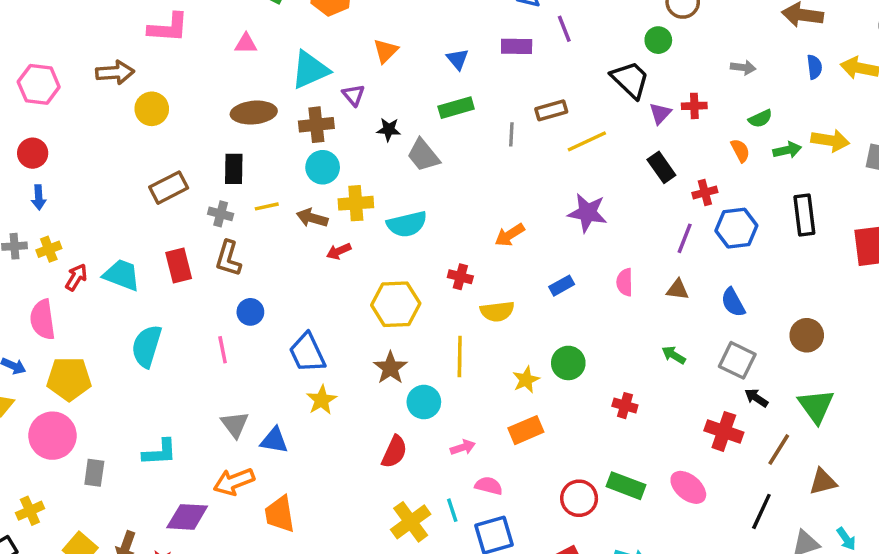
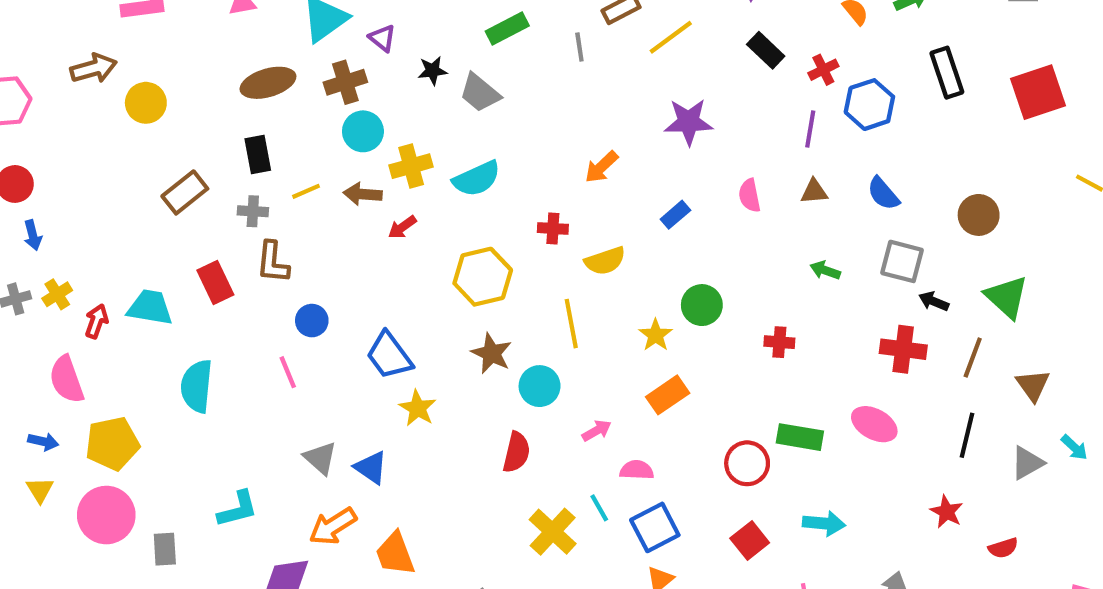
blue triangle: (274, 440) -> (371, 467), turned 36
brown triangle: (823, 482) -> (1033, 385), turned -40

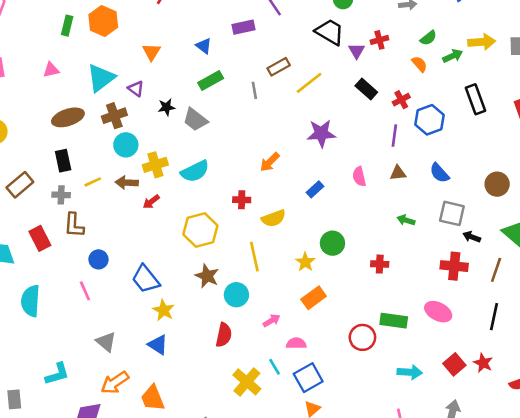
blue triangle: (371, 467) -> (158, 345), moved
red square: (750, 540) -> (454, 364), moved

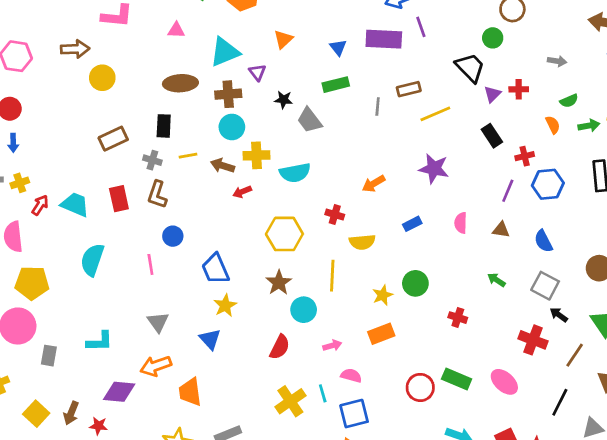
purple rectangle: (244, 27) -> (384, 39), size x1.5

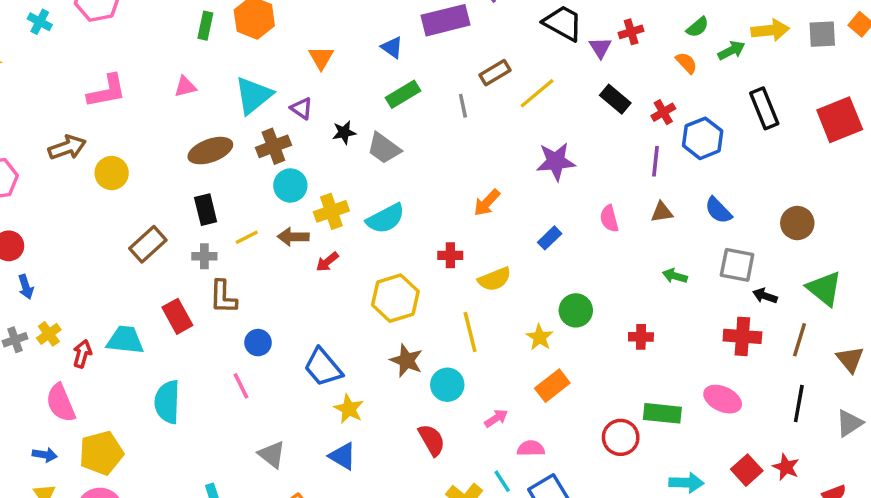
red semicircle: (280, 347) -> (432, 440), turned -40

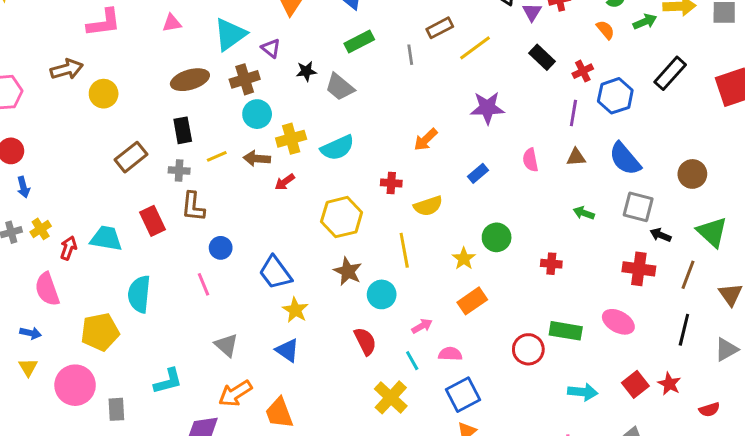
black rectangle: (764, 108) -> (670, 73), turned 60
blue semicircle: (718, 210) -> (625, 159), size x1.4
yellow pentagon: (101, 453) -> (100, 332), moved
cyan line: (502, 481) -> (412, 361), moved

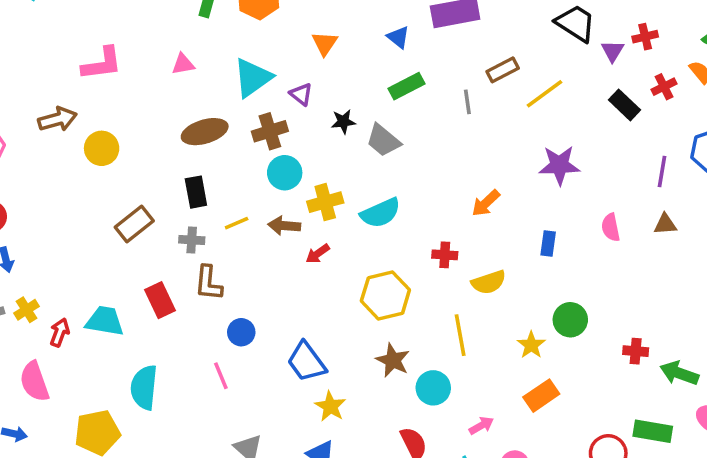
red cross: (583, 71) -> (664, 87), moved
blue rectangle: (478, 173) -> (548, 243), turned -42
green arrow: (584, 213) -> (679, 373), moved, size x1.5

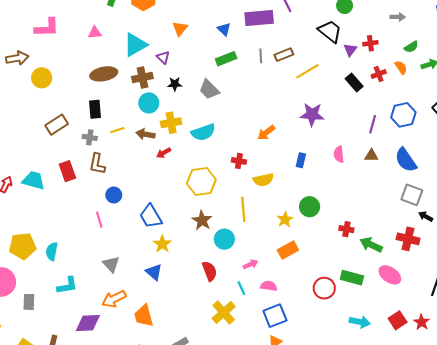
gray line: (467, 102) -> (261, 56), moved
black star: (343, 122) -> (175, 84), moved
cyan semicircle: (144, 387) -> (52, 251), moved, size x0.7

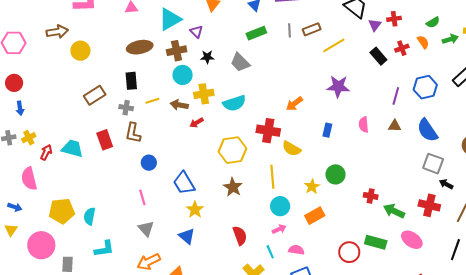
red cross: (239, 161) -> (268, 131), size x1.6
yellow semicircle: (263, 180) -> (292, 149), turned 42
pink line: (99, 220) -> (142, 197), moved
cyan circle: (224, 239) -> (280, 206), moved

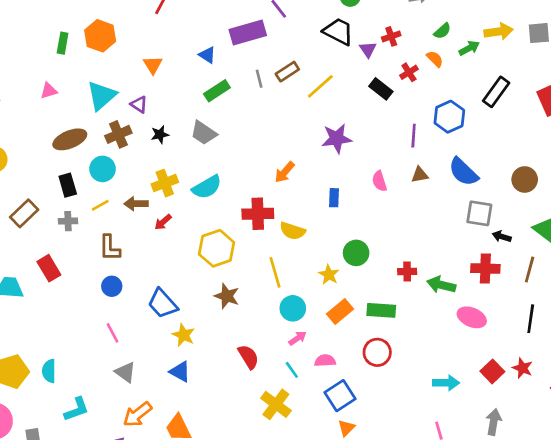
cyan circle: (183, 75) -> (103, 169), moved
brown L-shape: (133, 133) -> (110, 248), moved
green rectangle: (376, 242) -> (381, 310), moved
red circle: (349, 252) -> (377, 352), moved

